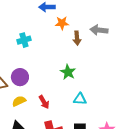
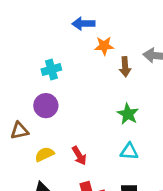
green star: (68, 72) -> (128, 114), moved
purple circle: (20, 77) -> (46, 106), moved

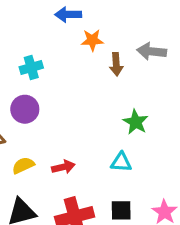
green star: (128, 114) -> (136, 122), moved
red arrow: (79, 156) -> (63, 167), turned -72

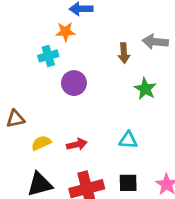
orange star: (92, 40) -> (65, 32), moved
purple circle: (25, 109) -> (74, 83), moved
green star: (136, 122) -> (145, 89), moved

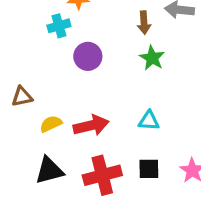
green star: (145, 89) -> (152, 58), moved
red arrow: (77, 144) -> (91, 125), size x1.5

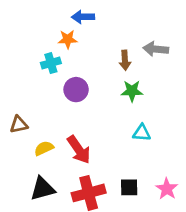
green star: (152, 58) -> (132, 91), turned -30
cyan triangle: (149, 121) -> (142, 133), moved
red arrow: (91, 125) -> (79, 150), turned 68

